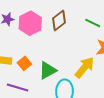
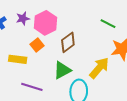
brown diamond: (59, 20) -> (68, 42), moved
orange square: (24, 63) -> (37, 45), moved

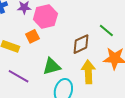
brown diamond: (68, 42) -> (81, 44), moved
yellow arrow: (99, 68) -> (88, 72), turned -55

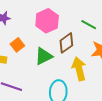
pink hexagon: (45, 17) -> (47, 21), moved
green triangle: (52, 66) -> (44, 56), moved

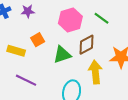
green line: (89, 25) -> (102, 18), moved

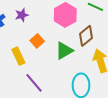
yellow rectangle: (16, 51) -> (18, 56), turned 60
purple line: (26, 80) -> (34, 83), turned 35

